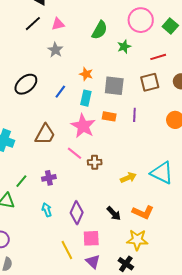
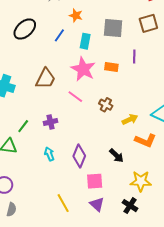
orange star: (86, 74) -> (76, 15), moved
orange rectangle: (109, 116) -> (111, 67), moved
brown cross: (95, 162) -> (106, 105), moved, turned 32
orange L-shape: (143, 212) -> (145, 140), moved
yellow line: (67, 250) -> (63, 203), moved

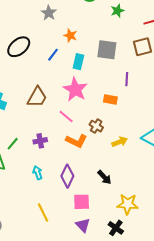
orange rectangle: (111, 67) -> (110, 99), moved
orange L-shape: (145, 140) -> (76, 141), moved
yellow line: (63, 203) -> (43, 213), moved

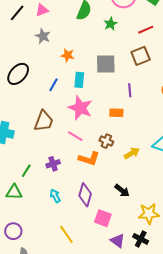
blue line: (53, 55) -> (53, 85), moved
pink square: (82, 202) -> (103, 218), turned 30
purple triangle: (83, 225) -> (118, 241), moved

